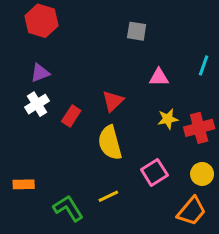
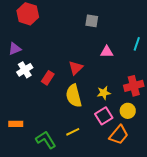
purple triangle: (40, 73) -> (15, 49), moved
yellow star: (168, 119) -> (104, 93), moved
yellow circle: (202, 174) -> (128, 111), moved
orange trapezoid: (192, 211) -> (119, 135), moved

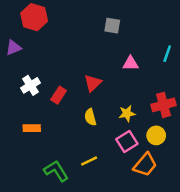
purple triangle: (15, 49) -> (13, 48), moved
yellow semicircle: (74, 96) -> (90, 117), size x0.6
orange rectangle: (16, 124) -> (32, 128), moved

